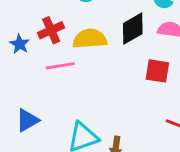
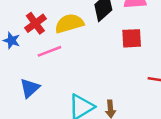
blue triangle: (27, 120) -> (30, 88), moved

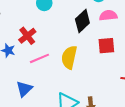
yellow semicircle: (69, 23) -> (69, 57), moved, turned -60

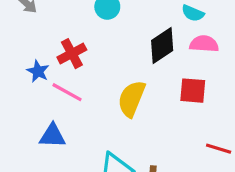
pink line: (39, 58) -> (67, 92), moved, turned 42
blue triangle: (24, 89) -> (52, 136), turned 36

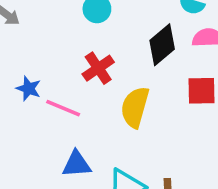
red cross: (72, 54) -> (98, 68), moved
blue triangle: (52, 136) -> (77, 164), moved

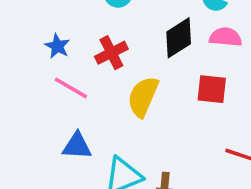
blue star: (29, 89) -> (57, 46), moved

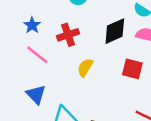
yellow semicircle: (143, 97) -> (85, 68), size x0.7
blue triangle: (77, 146) -> (36, 94), turned 35

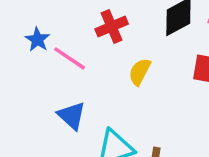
blue star: (32, 25) -> (37, 40), moved

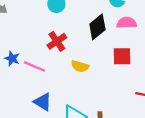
yellow semicircle: (140, 72) -> (80, 66), turned -90

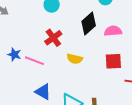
pink semicircle: (127, 23) -> (113, 31), moved
red square: (122, 56) -> (113, 61), moved

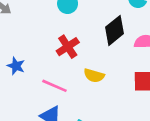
pink line: (34, 61) -> (54, 86), moved

